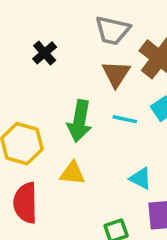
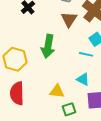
cyan line: (125, 119) -> (86, 54), moved
yellow triangle: (72, 173) -> (57, 91), moved

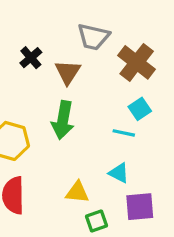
brown triangle: (69, 19) -> (68, 72), moved

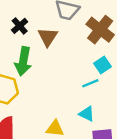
green arrow: (63, 120) -> (23, 61), moved
cyan line: (124, 133) -> (90, 83), turned -35

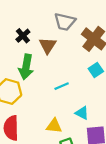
cyan line: (90, 83) -> (62, 86), moved

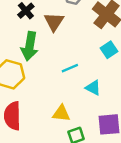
cyan triangle: (82, 113) -> (93, 88), moved

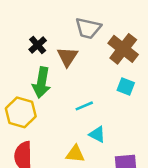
cyan square: (109, 50) -> (126, 86), turned -35
cyan triangle: (93, 88) -> (97, 134), moved

